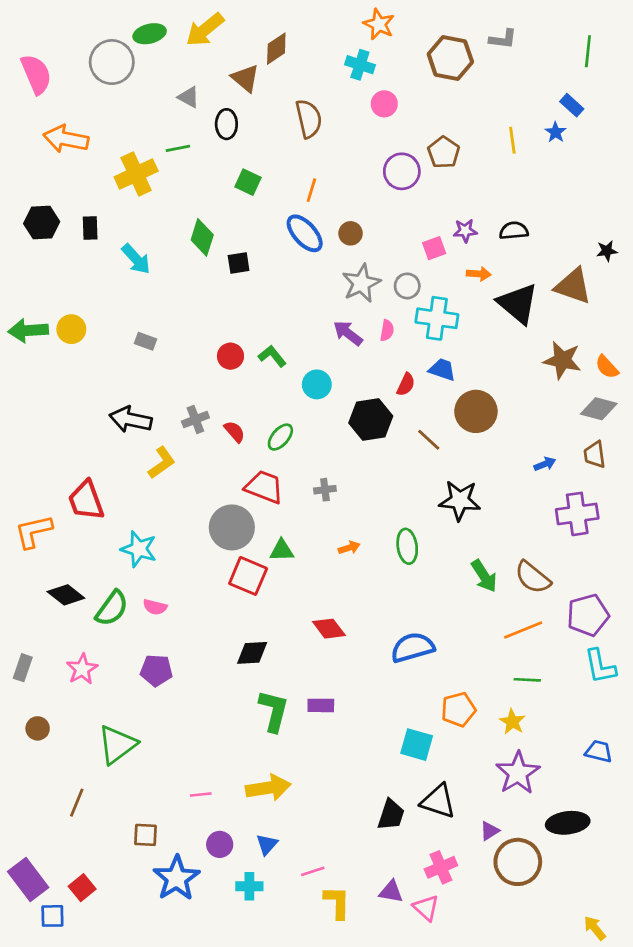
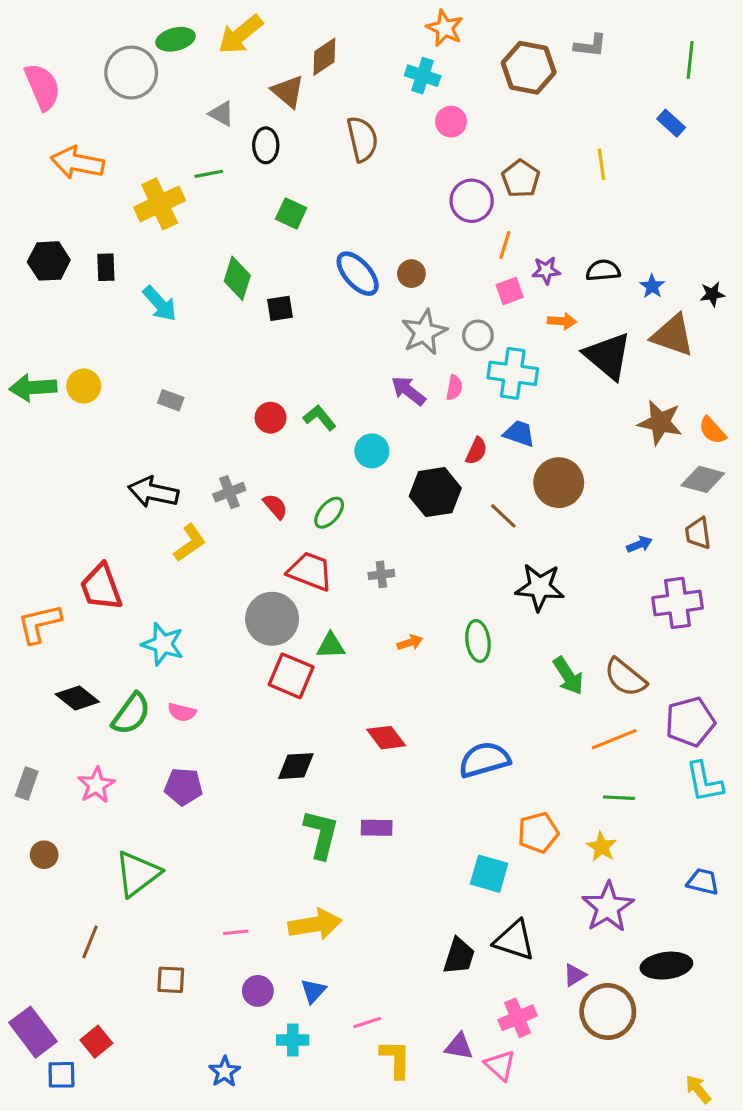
blue star: (556, 132) -> (652, 286), moved
orange line: (311, 190) -> (505, 245), moved
blue star: (177, 878) -> (225, 1072), moved, size x0.6

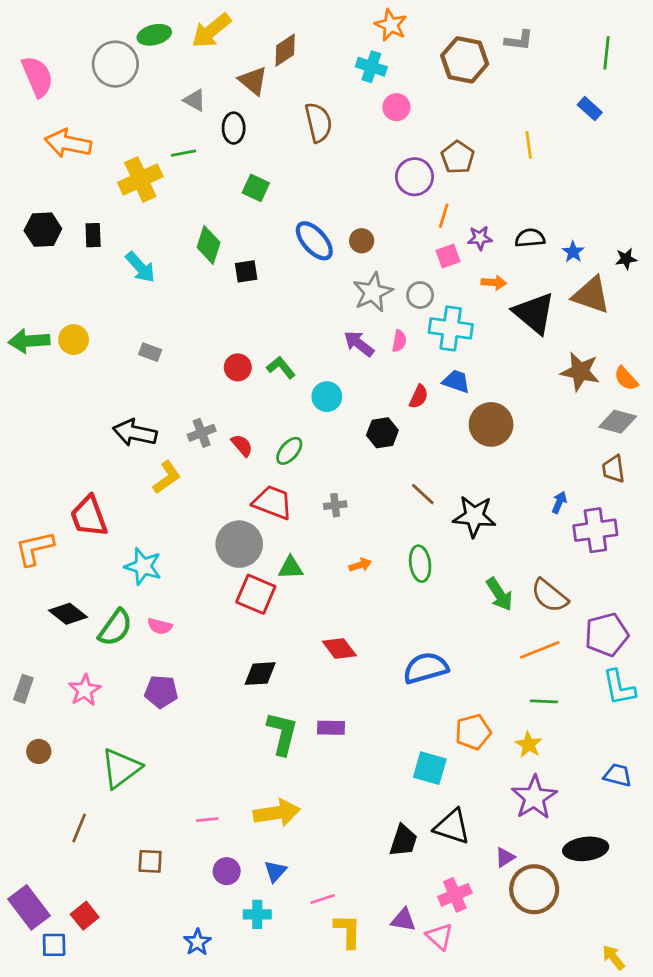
black hexagon: (435, 492) -> (382, 433), size x0.7
brown line: (503, 516) -> (423, 494), moved
blue arrow: (639, 544) -> (559, 502), moved, turned -45

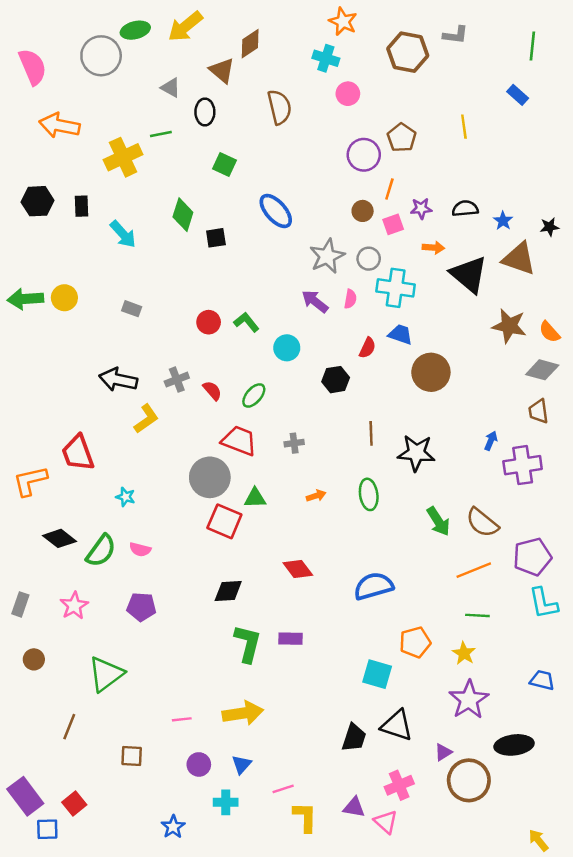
brown circle: (362, 241) -> (363, 211), moved
brown line: (423, 494) -> (371, 433), turned 45
cyan star: (143, 566) -> (125, 497), size x0.6

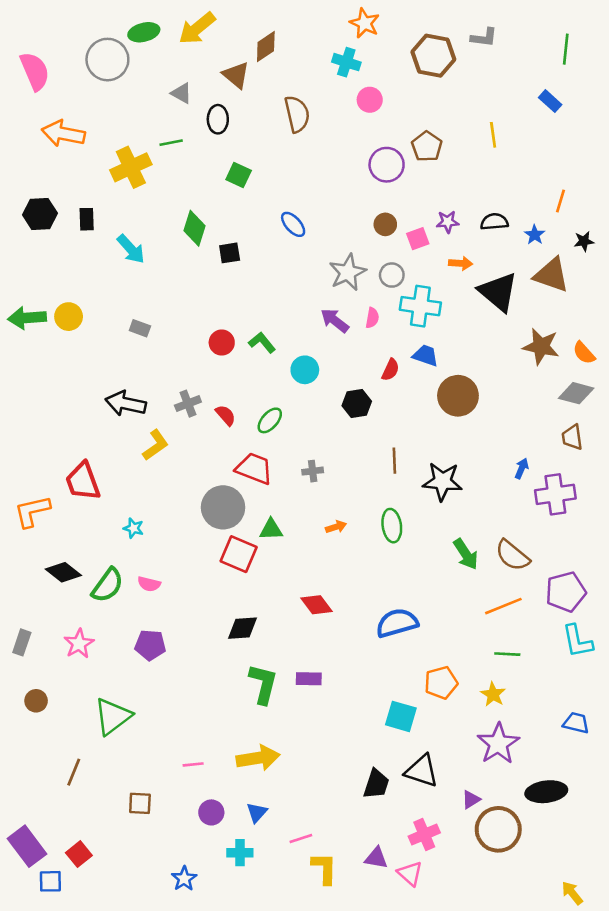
orange line: (389, 189) -> (561, 201), moved
blue ellipse: (276, 211) -> (293, 224), size x0.7

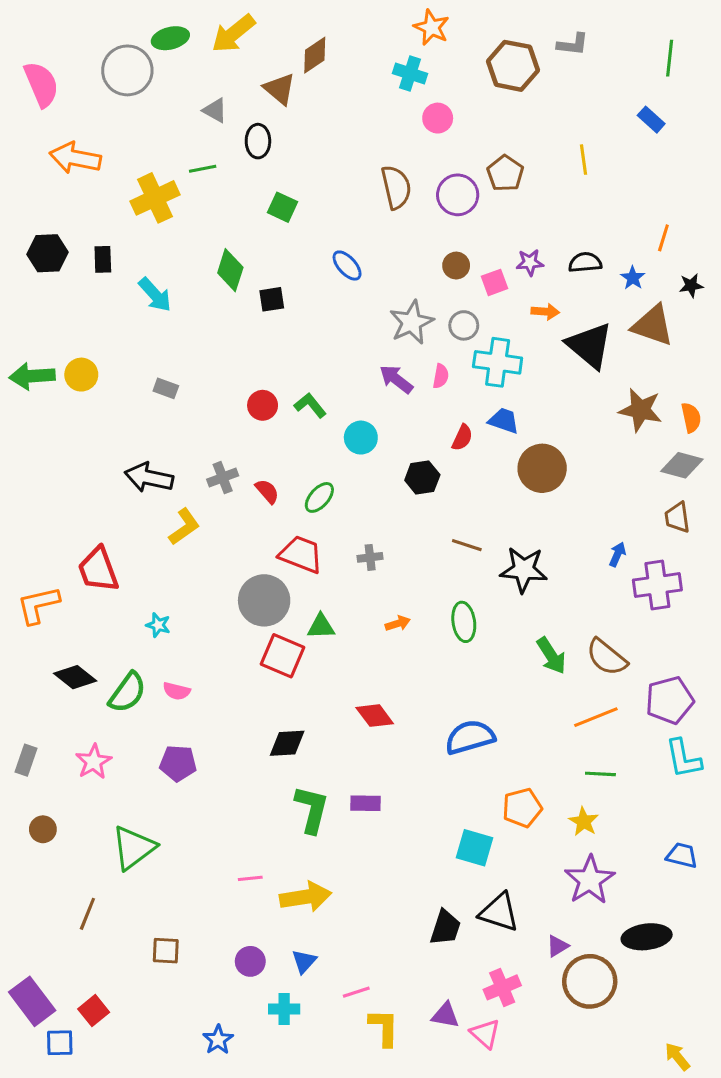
brown semicircle: (297, 114) -> (396, 187), moved
orange semicircle: (584, 353) -> (691, 418), turned -150
brown line: (394, 461) -> (467, 545), turned -70
pink line: (193, 764) -> (250, 878), moved

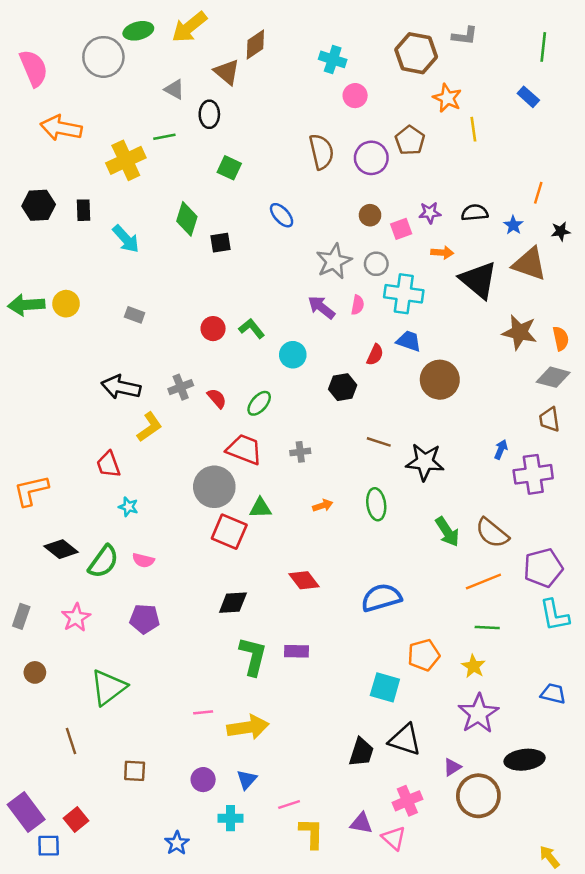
orange star: (432, 27) -> (447, 98), moved
red trapezoid: (98, 570) -> (108, 464), moved, size x0.7
brown line: (87, 914) -> (71, 741), turned -40

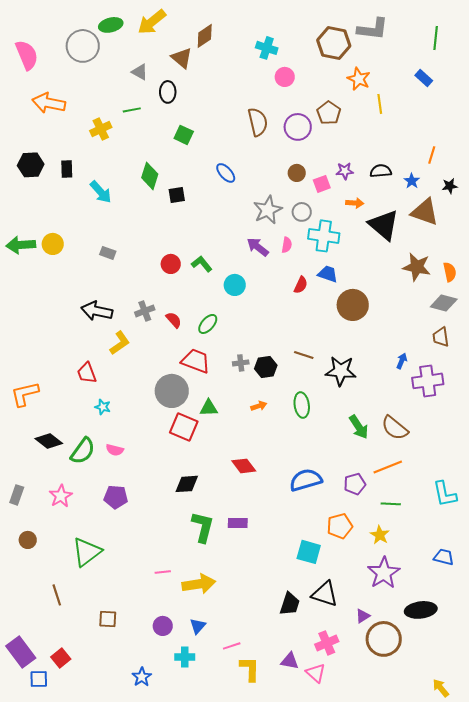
gray L-shape: (465, 36) -> (373, 29), size x1.5
yellow cross: (126, 160) -> (101, 129), size x0.7
black hexagon: (343, 387) -> (266, 367), moved
purple pentagon: (543, 568) -> (355, 484), moved, size x0.7

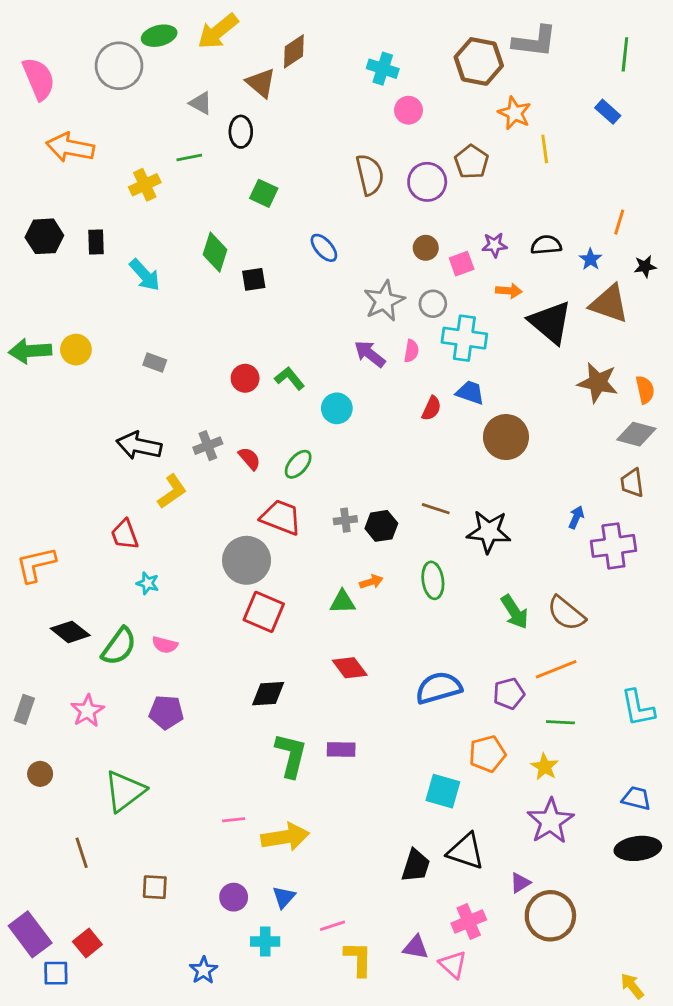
green triangle: (209, 408) -> (343, 602), moved
black ellipse: (421, 610) -> (638, 848), moved

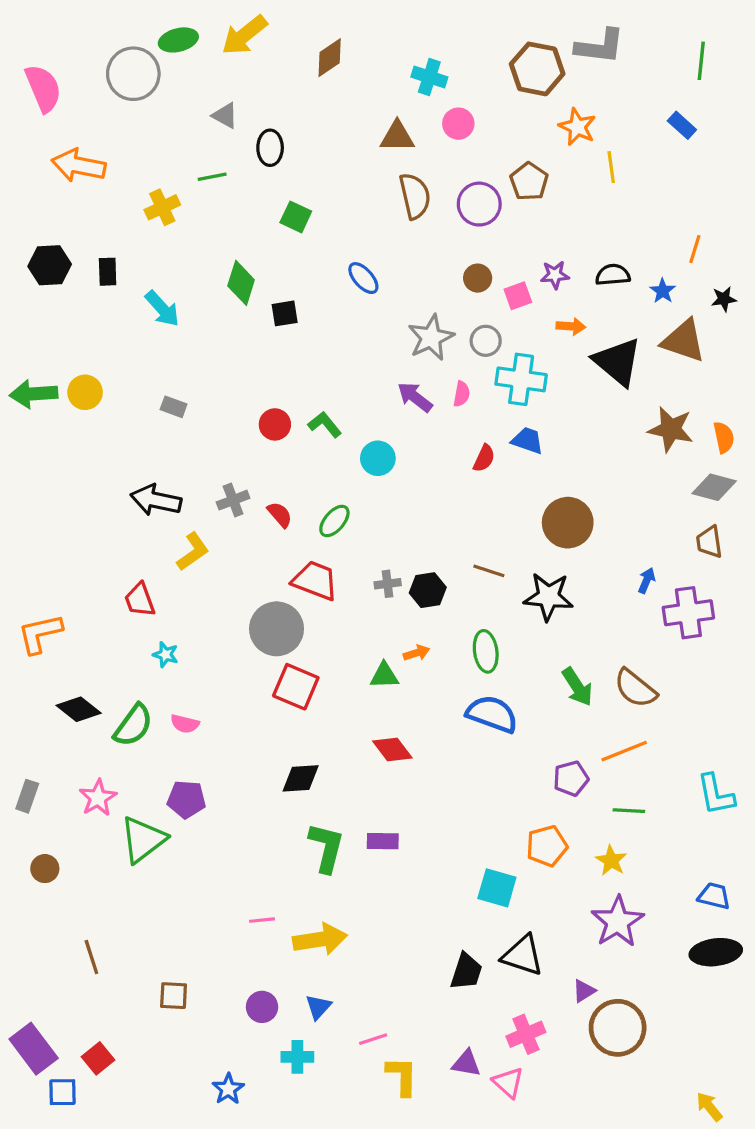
brown triangle: (261, 83) -> (397, 136), moved, turned -40
brown circle: (506, 437) -> (568, 523), moved
blue semicircle: (439, 688) -> (492, 714), moved, turned 36
green triangle: (125, 791) -> (143, 840), moved

